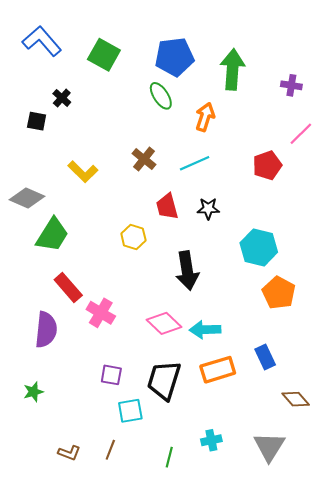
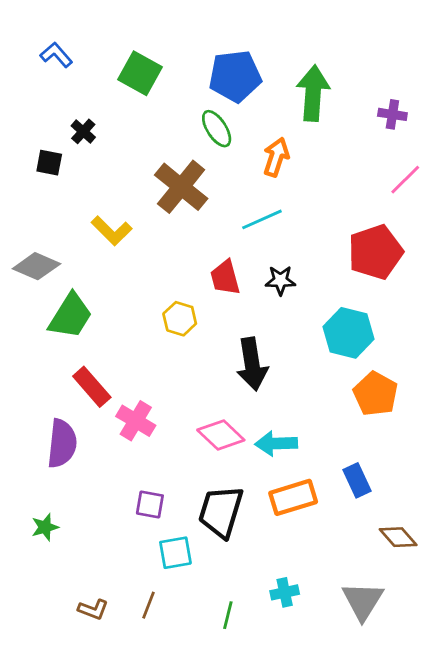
blue L-shape: (42, 41) -> (56, 55), size x0.6
brown cross: (144, 159) -> (181, 187), moved, size x1.6
red pentagon: (267, 165) -> (375, 252), moved, size x1.4

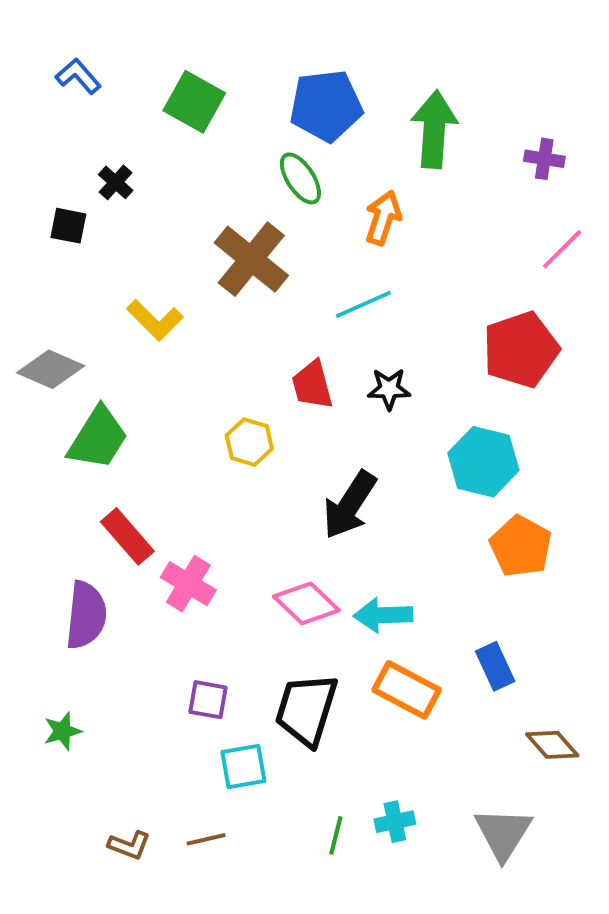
black arrow: (252, 364) -> (350, 505), turned 42
orange rectangle: (293, 497) -> (407, 690), turned 45
brown line: (148, 605) -> (206, 839), turned 56
green line: (228, 615) -> (336, 835), moved

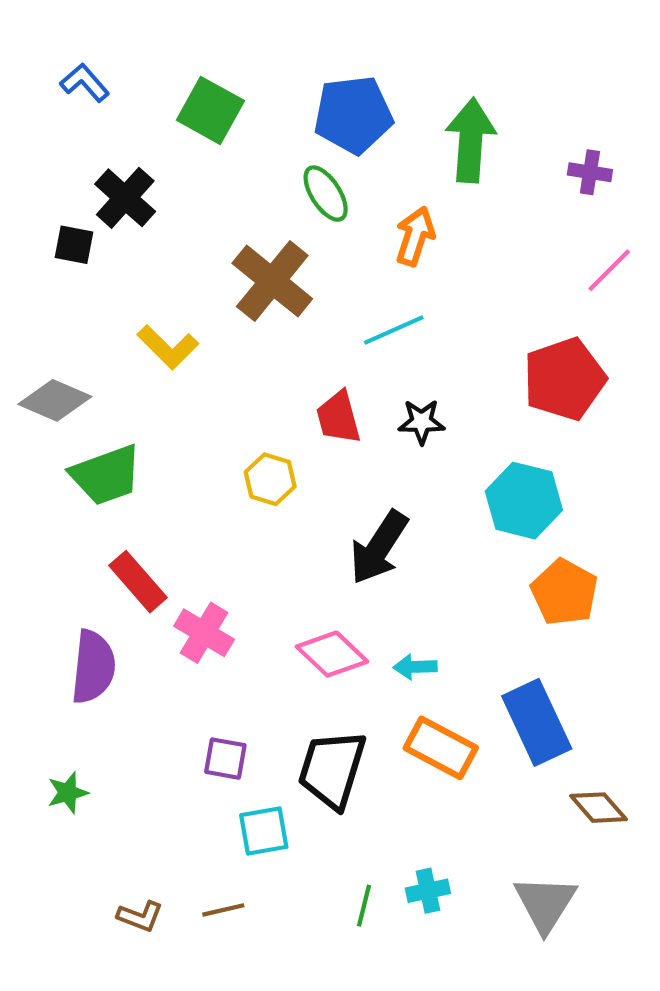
black cross: (116, 182) -> (125, 198), size x1.6
green trapezoid: (98, 438) -> (106, 475), turned 38
cyan arrow: (383, 615) -> (415, 667), size x0.7
blue rectangle: (495, 666) -> (537, 722), size x1.6

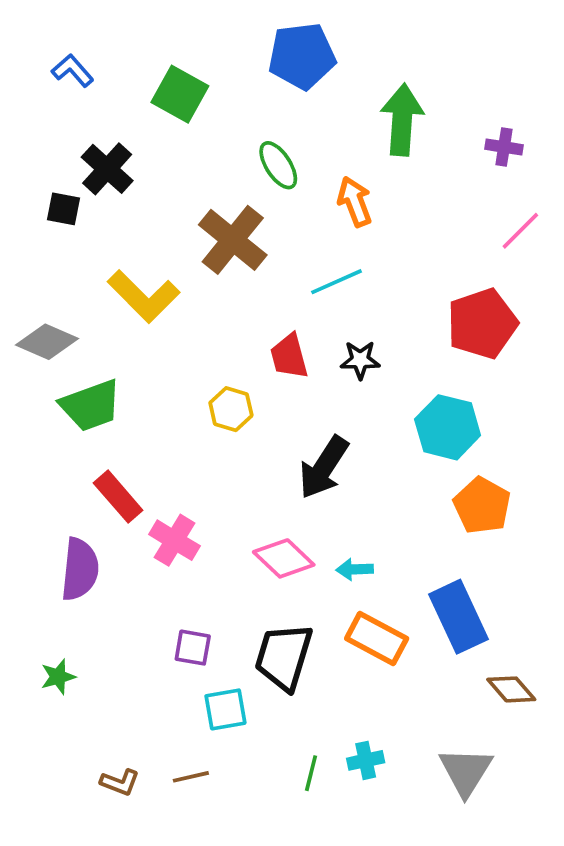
blue pentagon: (353, 115) -> (302, 56), moved
orange arrow: (415, 236) -> (355, 202), turned -39
yellow L-shape: (168, 347) -> (144, 296), size x1.4

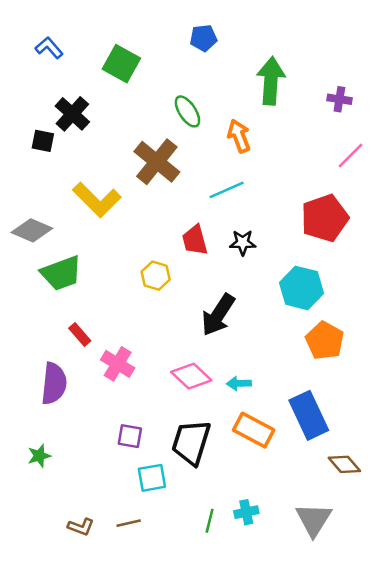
blue pentagon: (302, 56) -> (203, 38), size x0.6
red rectangle: (118, 497) -> (80, 334), size x0.7

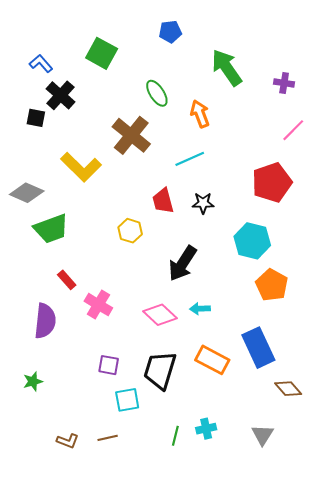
blue L-shape: (49, 48) -> (41, 64), moved
green arrow: (271, 81) -> (227, 68), turned -39
cyan arrow: (239, 383) -> (200, 309), moved
gray triangle: (314, 519) -> (263, 435), size x0.7

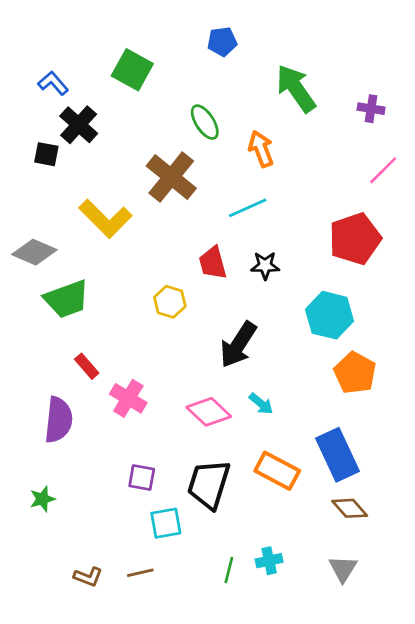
cyan arrow: (200, 309) -> (261, 404), turned -138
brown diamond: (288, 389) -> (350, 508), moved

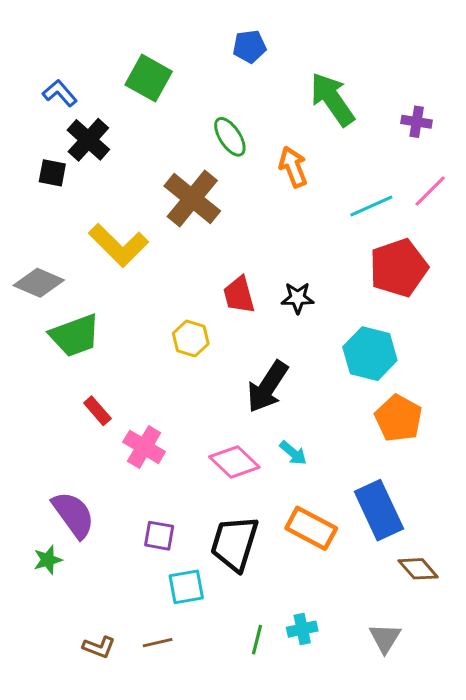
cyan line: (248, 208) -> (371, 206), moved
purple semicircle: (59, 420) -> (73, 515), moved, turned -42
brown diamond: (350, 508) -> (418, 569), moved

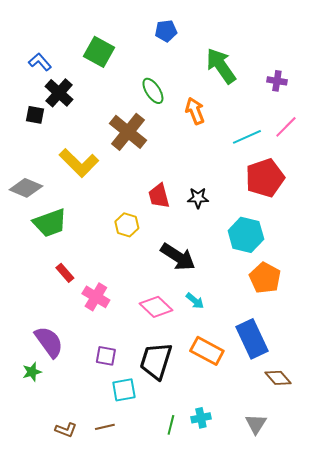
black arrow: (268, 387) -> (178, 257), turned -90

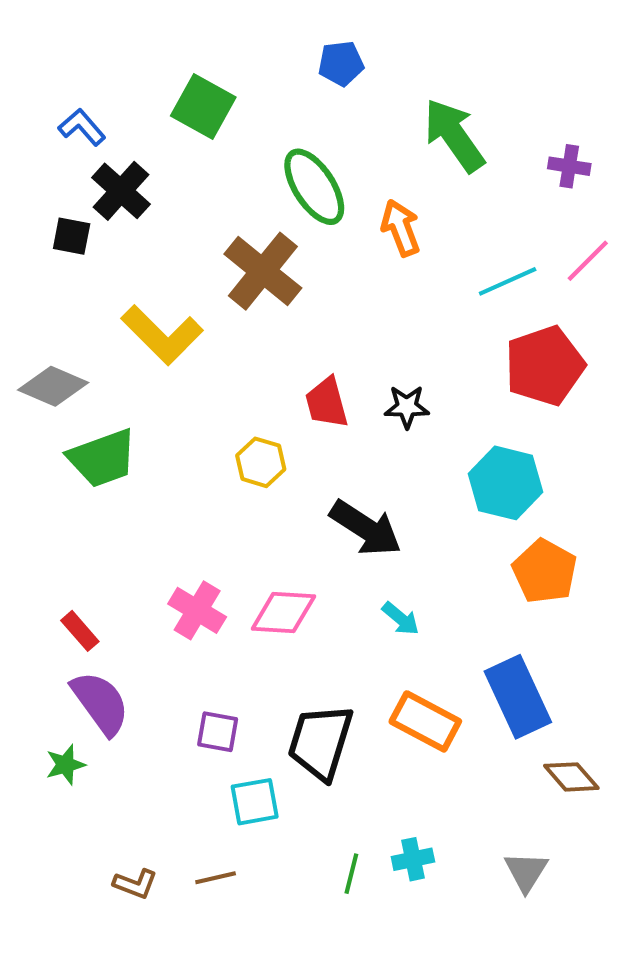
green ellipse: (153, 91) -> (314, 187), size x1.4
red rectangle: (65, 273) -> (80, 631), moved
pink diamond: (156, 307) -> (283, 612), moved, turned -40

